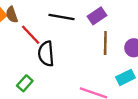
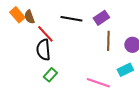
black semicircle: (46, 54) -> (43, 50), moved
green rectangle: (25, 83) -> (50, 75), moved

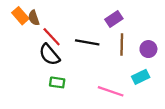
black line: (71, 19) -> (87, 42), moved
black semicircle: (43, 50) -> (49, 55), turned -35
green rectangle: (50, 75) -> (57, 82), turned 56

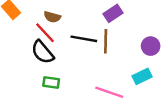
brown semicircle: (34, 18) -> (52, 17), moved, turned -56
brown line: (122, 45) -> (106, 41), moved

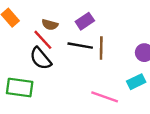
purple rectangle: (113, 13) -> (85, 21), moved
green rectangle: (51, 82) -> (20, 88), moved, size x1.6

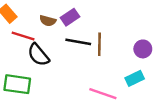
purple rectangle: (85, 21) -> (70, 17), moved
red line: (43, 40) -> (23, 36), moved, turned -30

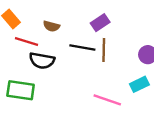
purple rectangle: (70, 17) -> (100, 23), moved
black semicircle: (38, 55) -> (42, 61), turned -40

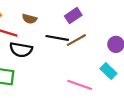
brown line: (104, 50) -> (76, 40), turned 60
cyan rectangle: (139, 84) -> (108, 71), turned 70

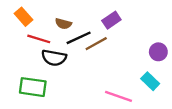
black line: (57, 38) -> (79, 38), moved, turned -35
brown line: (76, 40) -> (96, 44), moved

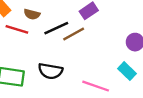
brown semicircle: (63, 24) -> (32, 14), moved
black semicircle: (54, 58) -> (50, 71), moved

